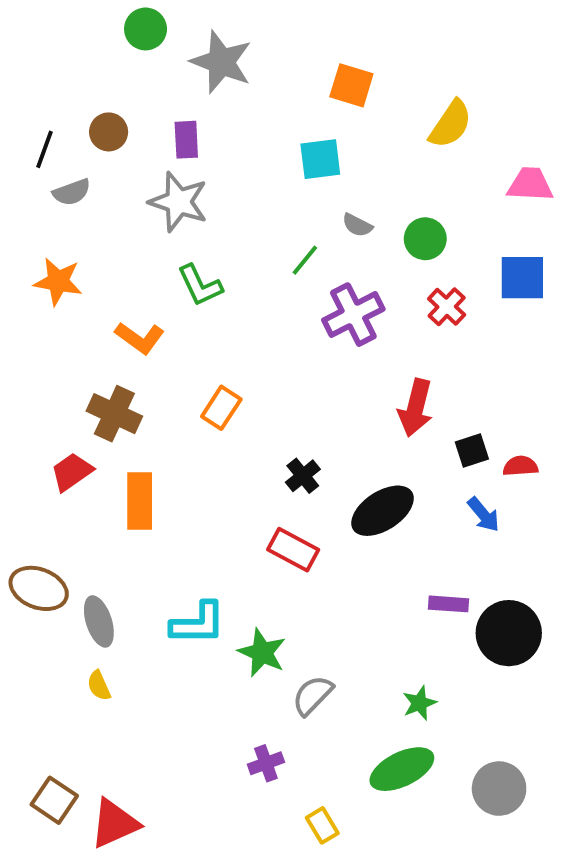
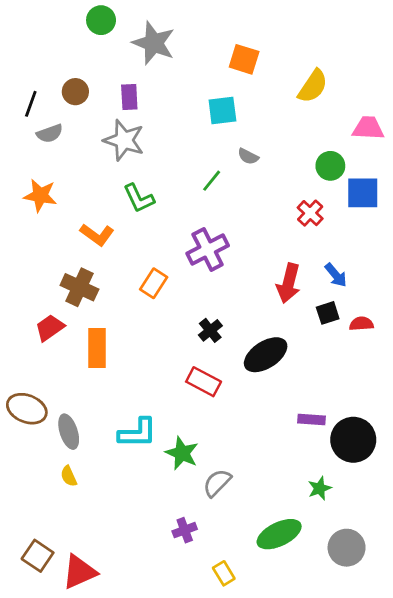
green circle: (425, 239) -> (330, 166), moved
purple cross: (353, 315) -> (208, 249), moved
blue arrow: (484, 515) -> (336, 275), moved
green star: (419, 703) -> (320, 488), moved

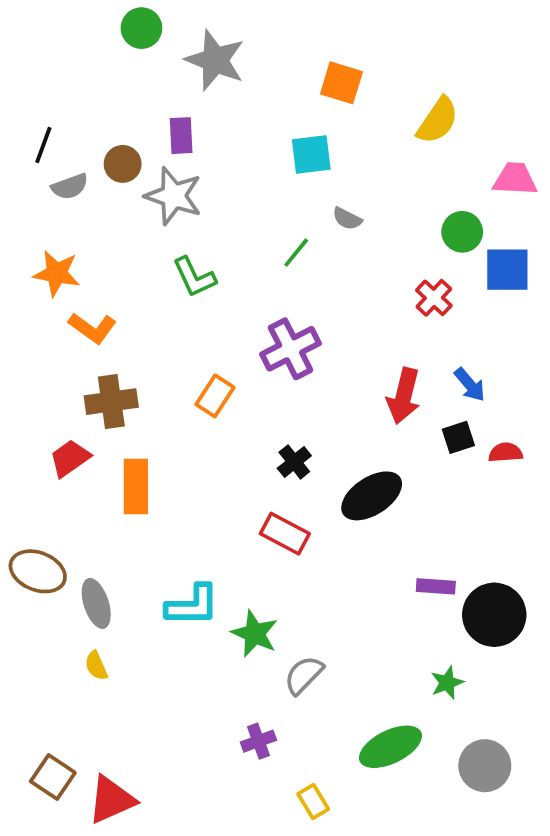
brown circle: (75, 92) -> (123, 164), moved
orange L-shape: (97, 235) -> (92, 328), moved
brown cross: (79, 287) -> (111, 402), turned -33

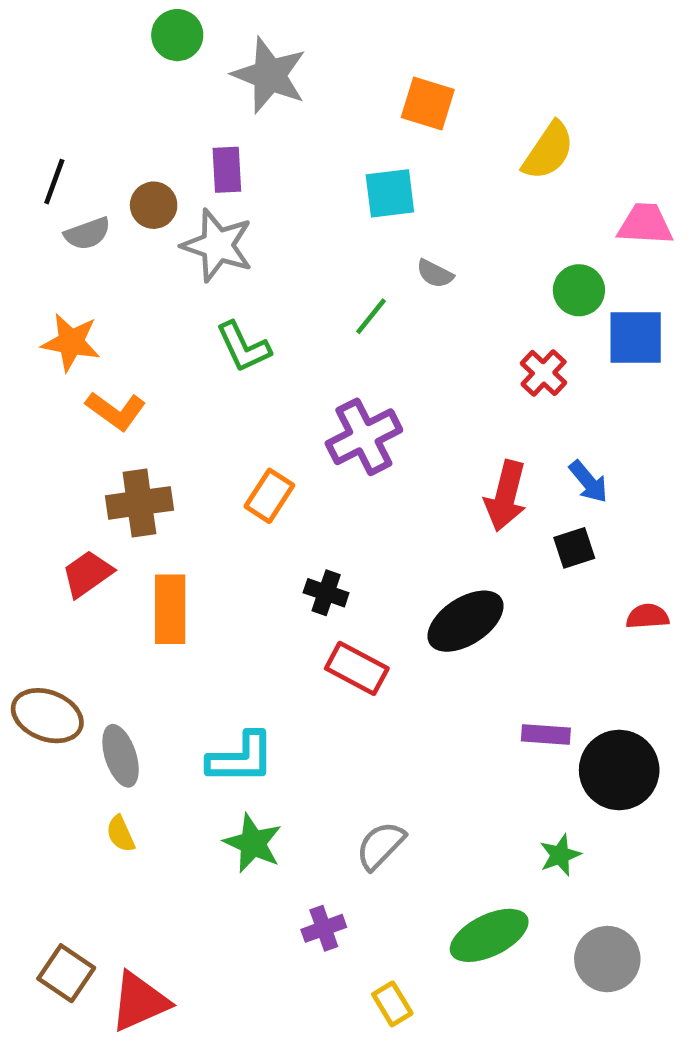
red semicircle: (506, 453) -> (647, 616), moved
black cross: (294, 462) -> (326, 593), moved, turned -32
green star: (255, 634) -> (253, 843), moved

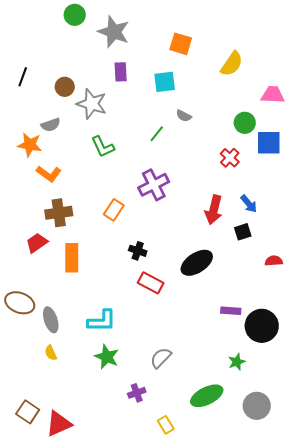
purple rectangle: (227, 170) -> (121, 72), moved
gray semicircle: (87, 234) -> (51, 125), moved

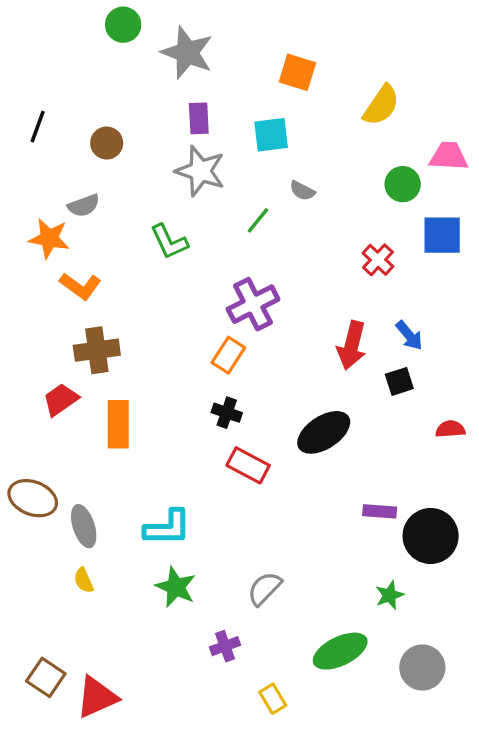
gray star: (92, 104) -> (200, 171), moved
green circle: (245, 123) -> (403, 184), moved
orange rectangle: (114, 210) -> (228, 355), moved

